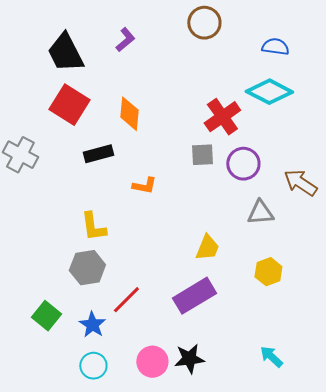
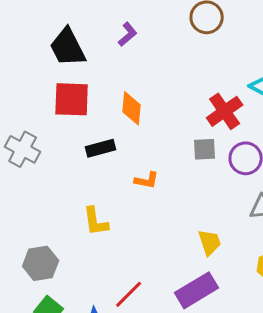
red square: (69, 105) -> (72, 99), turned -30
yellow trapezoid: (207, 248) -> (210, 242), turned -40
gray hexagon: (87, 268) -> (41, 263), moved

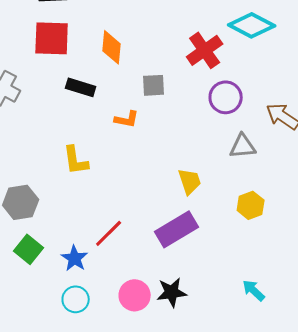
black rectangle: (101, 148) -> (81, 87), turned 32
gray square: (205, 149) -> (154, 85), moved

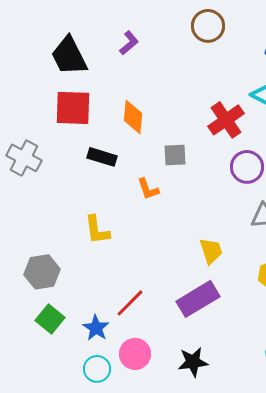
orange L-shape: (127, 119) -> (148, 189), turned 60
pink circle: (135, 295) -> (135, 354), moved

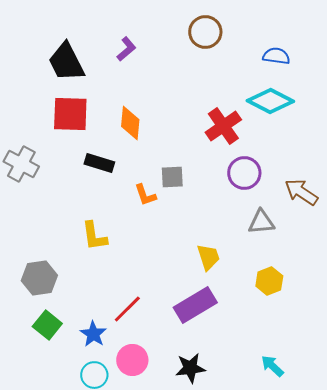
gray square: (175, 155) -> (172, 177), moved

